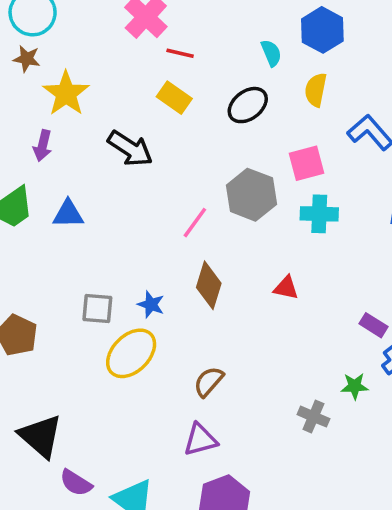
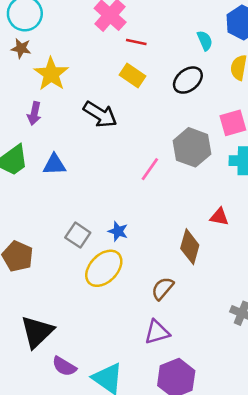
brown diamond: (209, 285) -> (190, 247), moved
gray square: (97, 309) -> (78, 235), turned 30
black triangle: (41, 436) -> (37, 332), turned 36

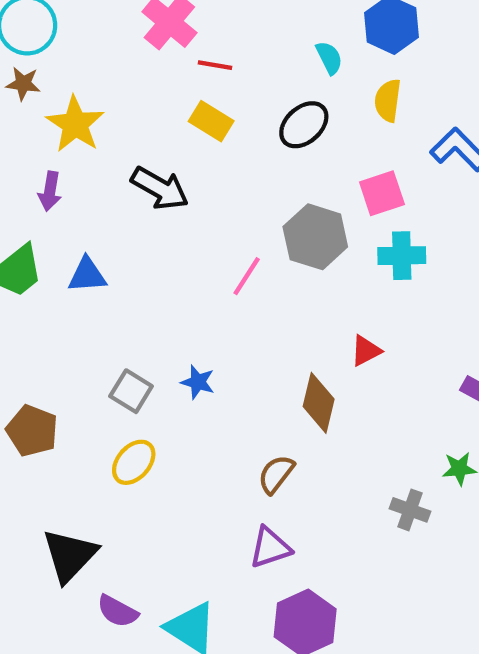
red triangle: (219, 217) -> (366, 351), turned -36
yellow ellipse: (104, 268) -> (134, 462), moved, size x0.7

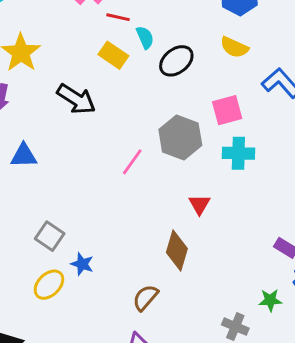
cyan semicircle: (329, 58) -> (145, 37), moved
yellow semicircle: (388, 100) -> (234, 47), turned -76
red triangle: (366, 351) -> (199, 204), moved, turned -35
blue star: (198, 382) -> (82, 264), moved

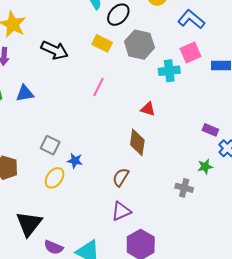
yellow rectangle: (113, 55) -> (102, 43), moved
pink square: (227, 110) -> (191, 52), moved
gray hexagon: (180, 137) -> (139, 45), moved
red triangle: (199, 204) -> (148, 109), turned -35

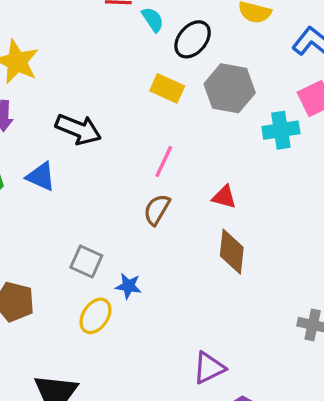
black arrow: (55, 50) -> (78, 129), moved
blue triangle: (25, 93) -> (41, 177), turned 36
red triangle: (148, 109) -> (224, 197), moved
brown semicircle: (121, 177) -> (157, 210), moved

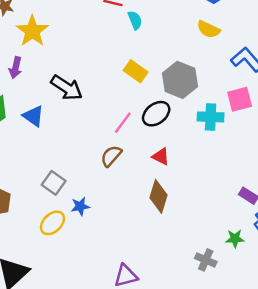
black ellipse: (193, 39) -> (156, 114), moved
blue star: (129, 286) -> (80, 206), turned -30

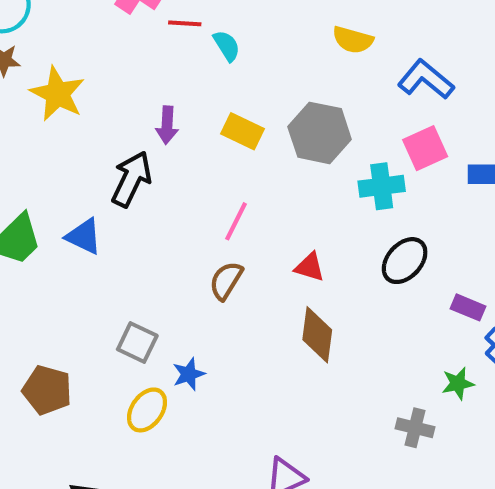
purple arrow: (16, 68) -> (167, 125), moved
black arrow: (67, 88) -> (131, 179), turned -88
black ellipse: (156, 114) -> (405, 261), moved

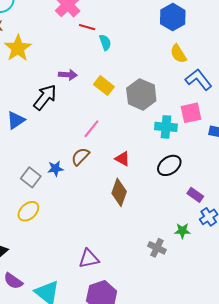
yellow semicircle: (353, 40) -> (178, 54), moved, turned 30
purple arrow: (167, 125) -> (68, 75), turned -102
blue triangle: (84, 236) -> (16, 120), turned 48
blue star: (189, 374) -> (55, 169), moved

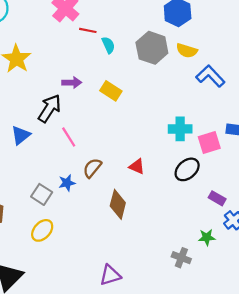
yellow semicircle: (178, 54) -> (187, 51), turned -36
gray hexagon: (141, 94) -> (152, 48), moved
pink square: (191, 113) -> (209, 143), moved
pink line: (91, 129) -> (69, 137), moved, turned -66
brown diamond: (119, 192) -> (118, 204), moved

